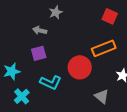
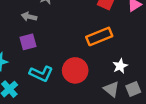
red circle: (80, 67) -> (75, 70), moved
gray triangle: (102, 96) -> (111, 89), moved

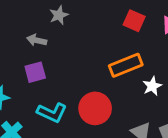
white star: (120, 66) -> (152, 86), moved

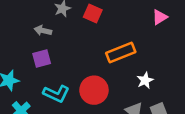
red square: (134, 21) -> (93, 13), moved
white star: (152, 86) -> (145, 80), moved

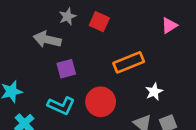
gray arrow: (43, 31) -> (47, 39), size x1.5
purple square: (42, 59) -> (66, 69), moved

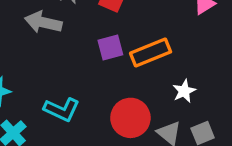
purple square: (66, 69) -> (110, 47), moved
red circle: (101, 102) -> (130, 118), moved

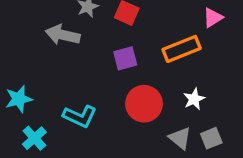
orange rectangle: (151, 53) -> (182, 49), moved
red circle: (130, 118) -> (144, 104), moved

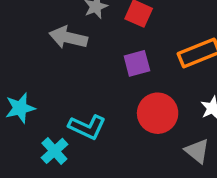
cyan cross: (34, 138) -> (54, 151), moved

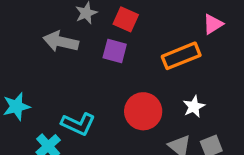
purple square: (137, 63) -> (115, 51), moved, turned 30

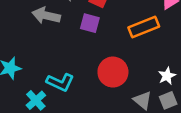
white star: (194, 107) -> (167, 76), moved

